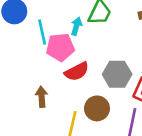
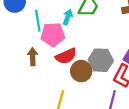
brown arrow: (42, 97) -> (33, 57), moved
brown circle: (97, 108) -> (81, 71), moved

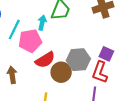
cyan line: (38, 21) -> (14, 29), turned 42
brown arrow: (33, 57) -> (12, 75), moved

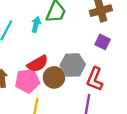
pink pentagon: (30, 41) -> (27, 81), moved
purple square: (106, 54) -> (103, 42), moved

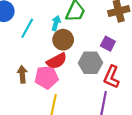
purple square: (103, 42) -> (108, 44), moved
brown circle: (54, 77) -> (63, 40), moved

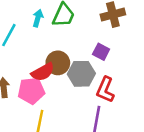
cyan arrow: (56, 23) -> (38, 18), moved
brown circle: (63, 40) -> (58, 63), moved

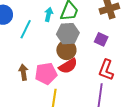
red semicircle: (43, 72) -> (68, 66), moved
gray hexagon: (81, 74) -> (68, 34), moved

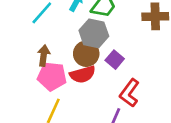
purple square: (101, 39) -> (115, 60), moved
brown arrow: (23, 72) -> (44, 56), moved

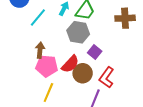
brown circle: (86, 54) -> (83, 73), moved
red semicircle: (83, 74) -> (70, 64), turned -30

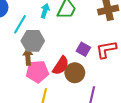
gray hexagon: (78, 32) -> (33, 41), moved
red L-shape: (107, 77) -> (106, 49), moved, turned 55

